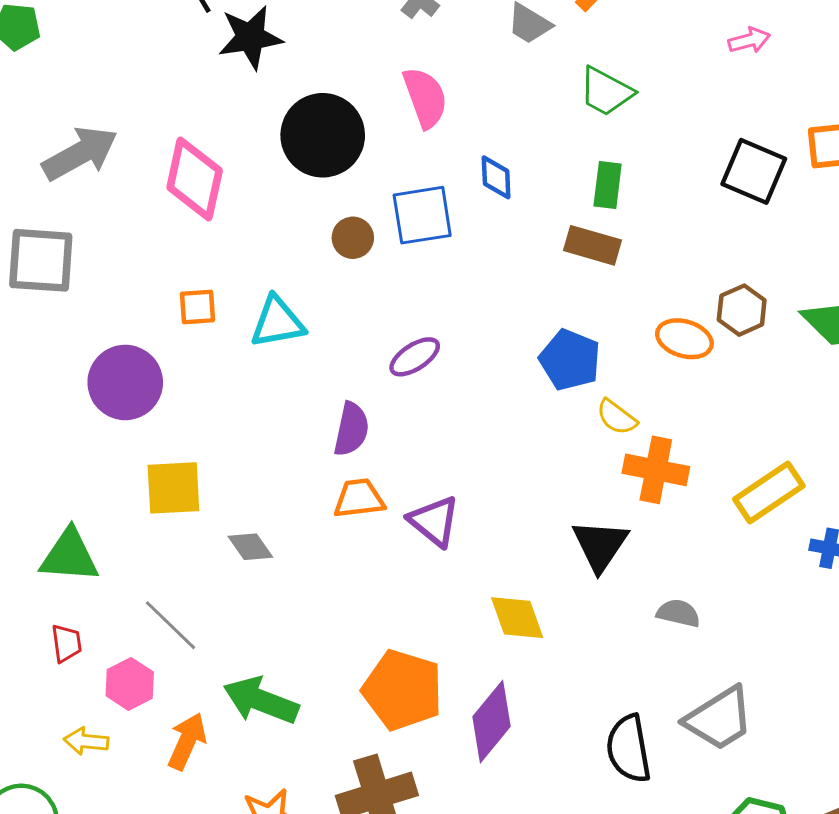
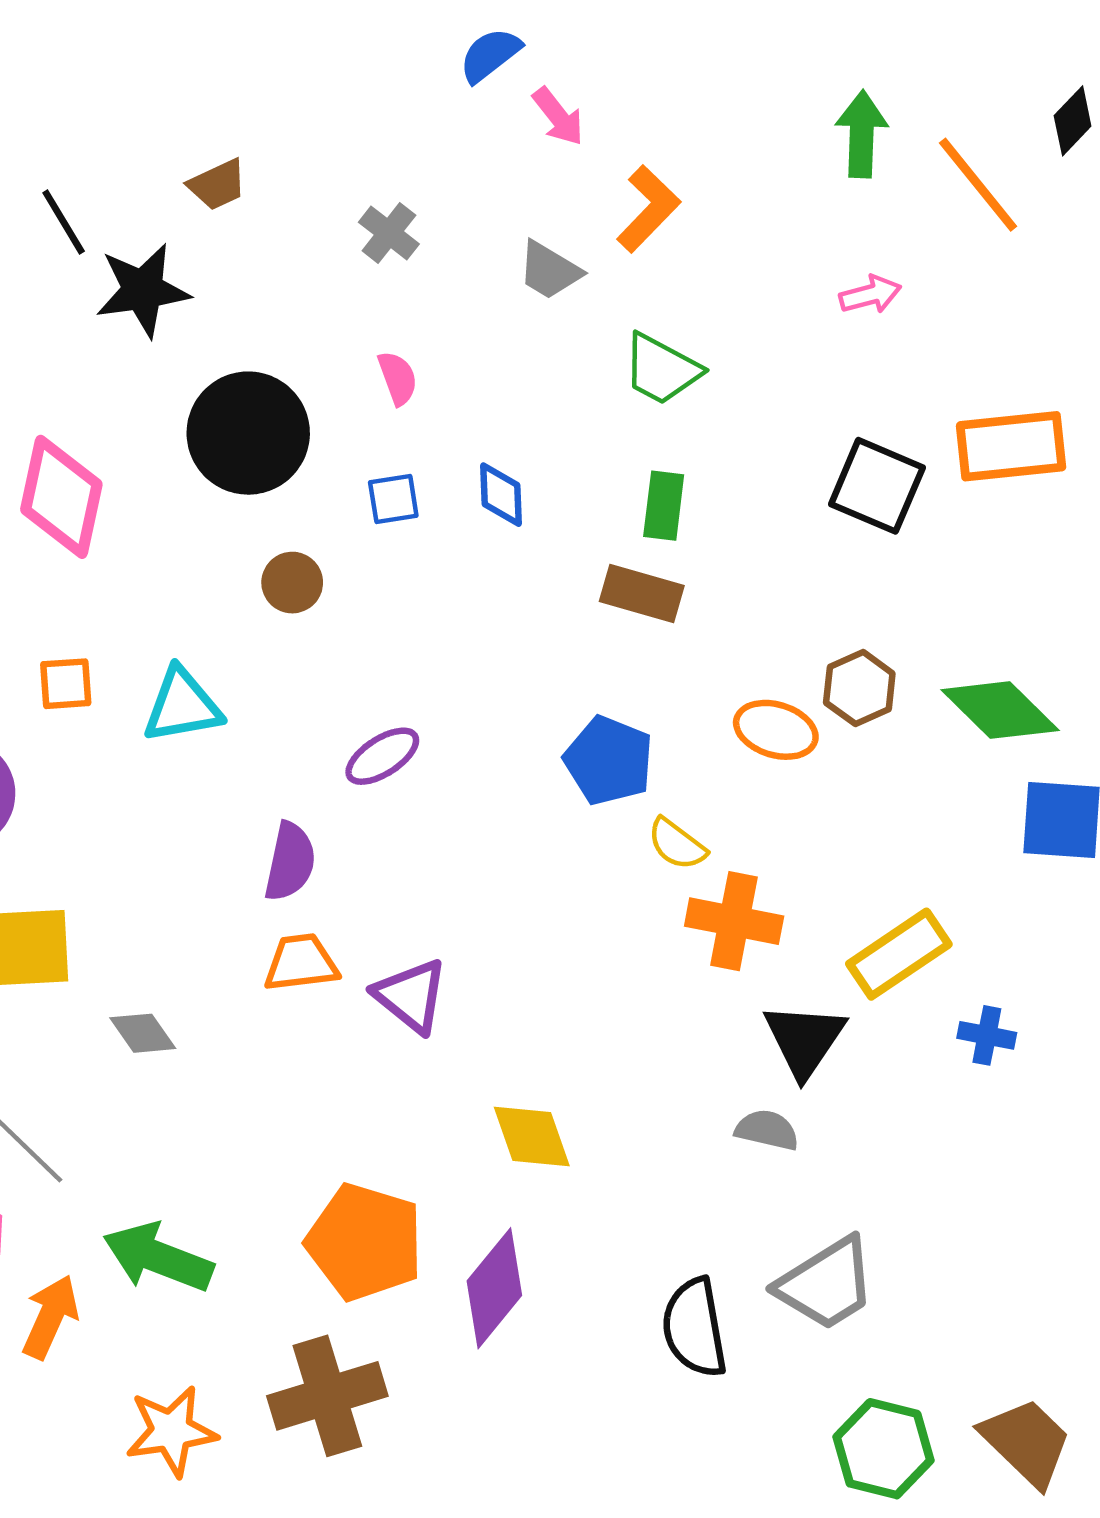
pink semicircle: (425, 98) -> (398, 378), size x0.6
blue square: (422, 215) -> (393, 499), moved, size x0.6
black triangle: (600, 545) -> (804, 1040), moved

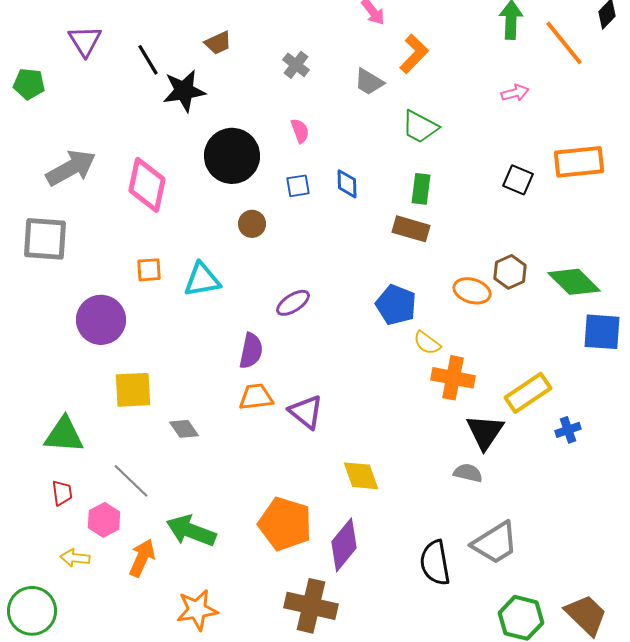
black square: (877, 486) -> (518, 180), size x0.7
blue cross: (987, 1035) -> (568, 430), turned -30
brown cross: (327, 1396) -> (311, 606), moved, turned 30

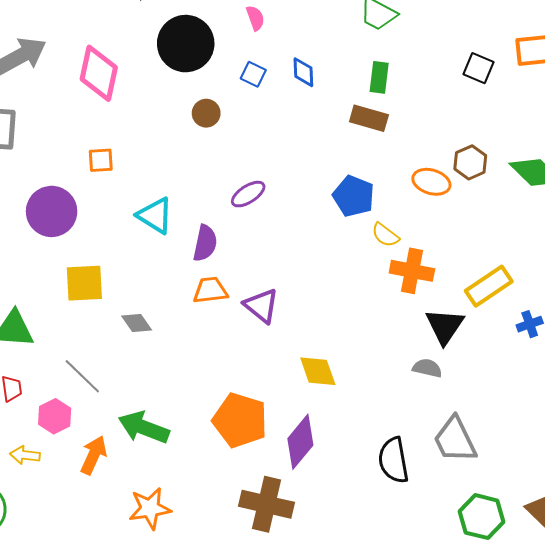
blue square: (298, 186) -> (253, 74), turned 35
cyan triangle: (202, 280) -> (155, 216), moved, turned 42
gray trapezoid: (495, 543) -> (455, 440), turned 96

